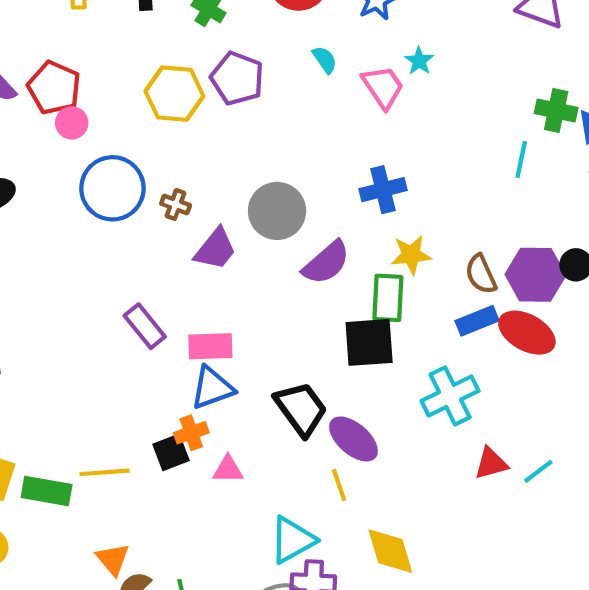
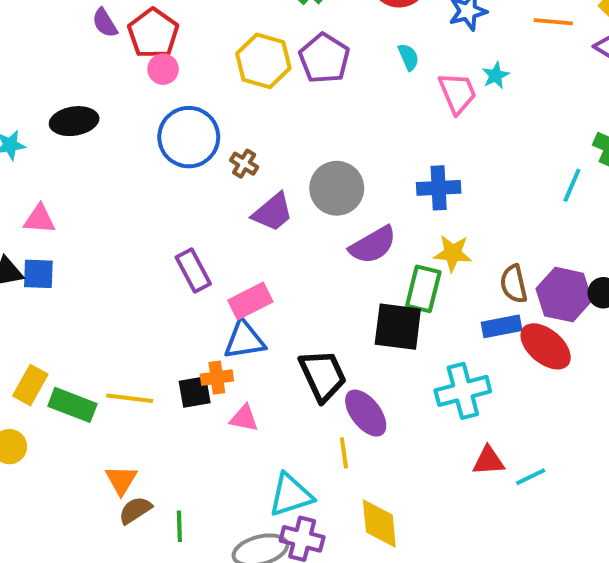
pink rectangle: (210, 346) -> (250, 301), turned -36

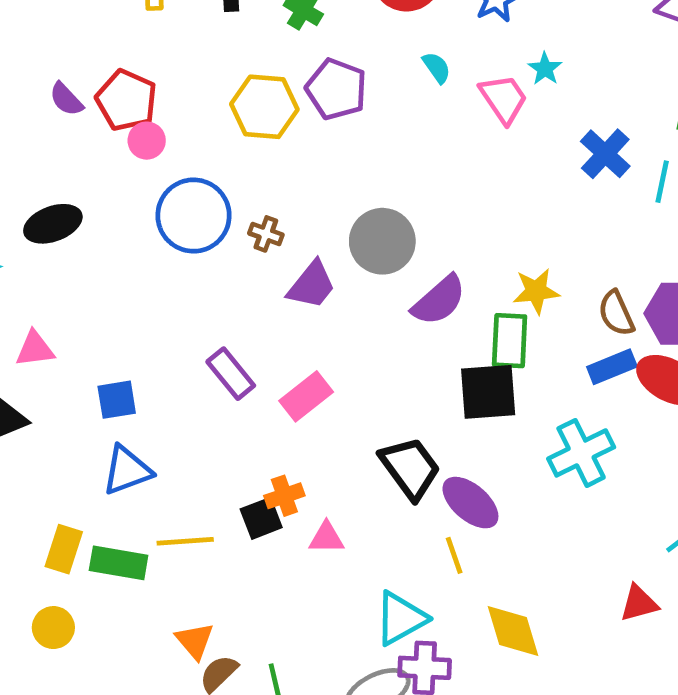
blue cross: (439, 188) -> (605, 154), moved, turned -33
blue square: (38, 274) -> (117, 400), moved
blue triangle: (244, 340) -> (127, 470), moved
red triangle: (488, 461) -> (639, 603), moved

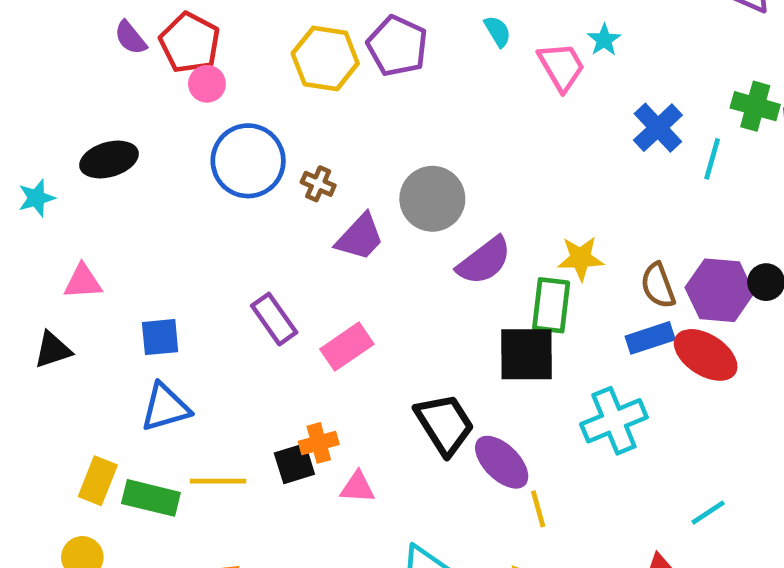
yellow line: (454, 555) -> (538, 509), moved

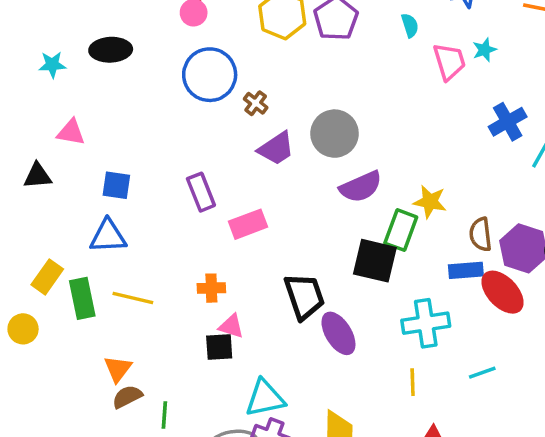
black square: (294, 464) -> (219, 347), moved
green rectangle: (151, 498) -> (82, 298), turned 51
yellow line: (538, 509) -> (413, 382), moved
cyan line: (708, 513) -> (482, 373), moved

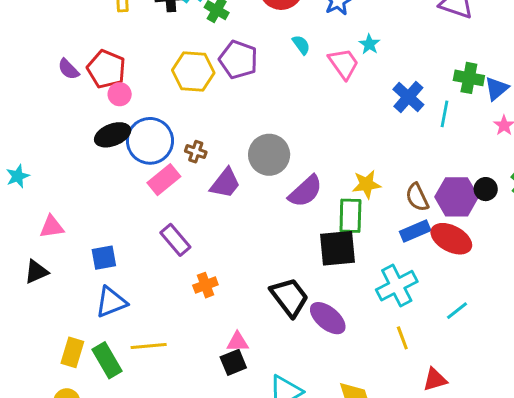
black ellipse: (111, 50) -> (113, 135), moved
pink rectangle: (248, 224) -> (164, 180), moved
orange cross: (211, 288) -> (205, 285), moved

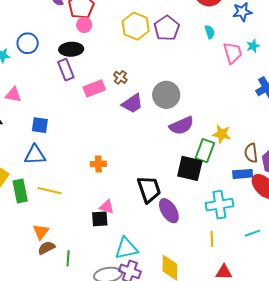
blue circle: (150, 141) -> (28, 43), moved, size x0.7
purple rectangle: (175, 240) -> (66, 70), moved

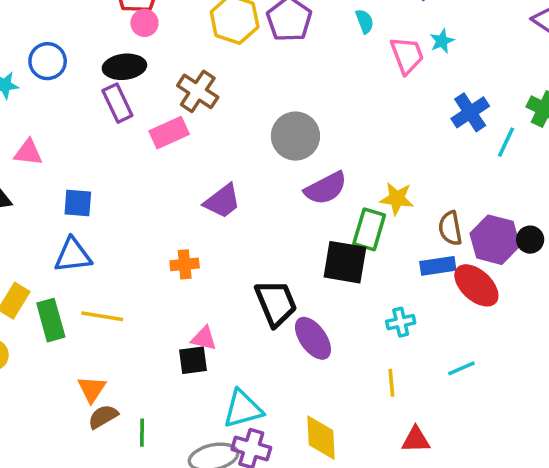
brown cross: (120, 77) -> (198, 91), moved, size x1.6
purple trapezoid: (132, 104) -> (222, 201), moved
cyan cross: (219, 205) -> (401, 322), size x0.6

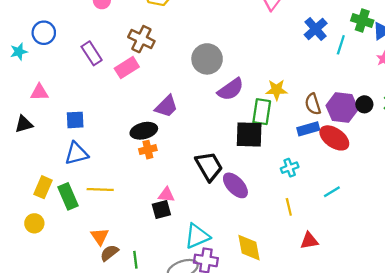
black ellipse: (124, 67) -> (144, 131), moved

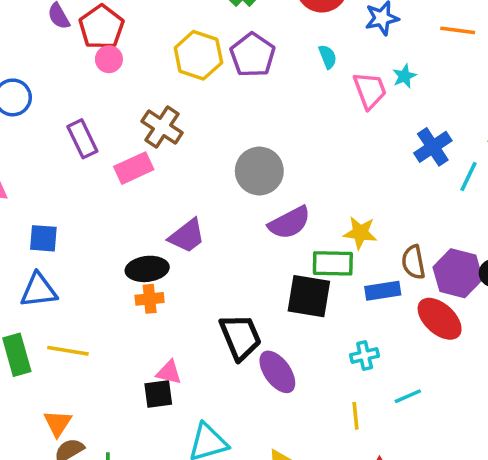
green rectangle: (262, 112) -> (333, 263), turned 75
blue rectangle: (308, 129) -> (383, 291), moved
cyan line: (332, 192) -> (408, 396), moved

